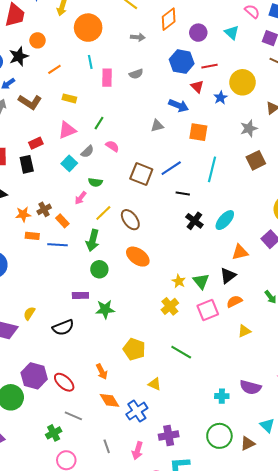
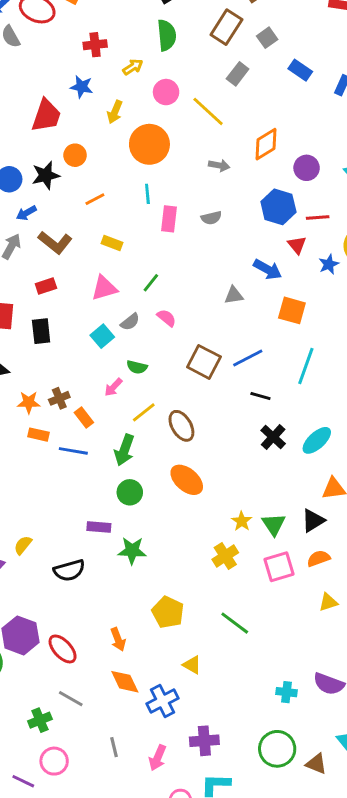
red rectangle: (36, 143) -> (46, 286), moved
brown triangle: (248, 443) -> (316, 764), turned 42

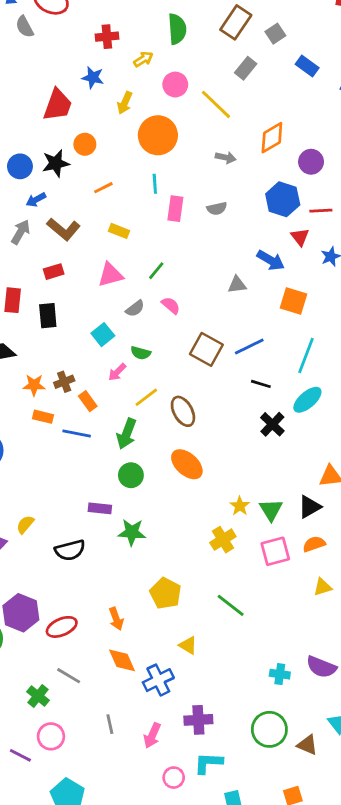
cyan square: (102, 336) -> (103, 335), moved
cyan ellipse: (317, 440) -> (307, 400), moved
red ellipse: (63, 649) -> (62, 627), turned -72
green cross: (40, 720) -> (38, 696), turned -30

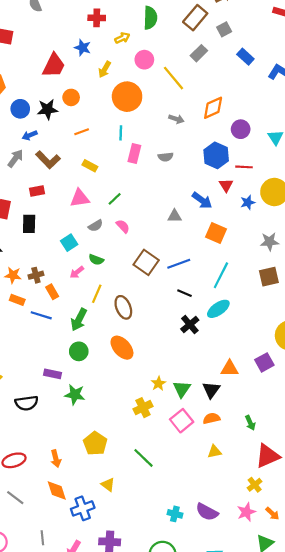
yellow line: (146, 397) -> (97, 294), turned -36
black triangle: (310, 507) -> (211, 390), turned -30
pink square: (275, 551) -> (182, 421), turned -30

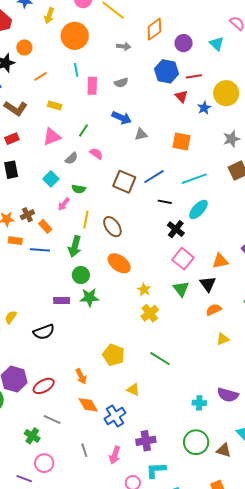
blue arrow: (202, 200) -> (122, 118), moved
cyan line: (221, 275) -> (194, 179), turned 55
yellow star: (158, 383) -> (144, 290), moved
green star: (75, 395) -> (89, 297), moved
pink square: (182, 421) -> (183, 259), moved

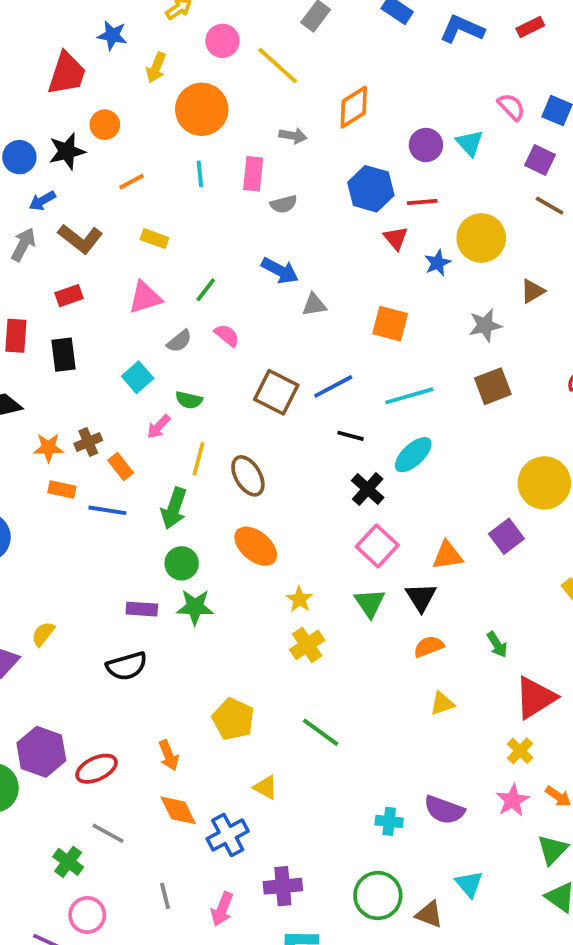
purple circle: (184, 43) -> (426, 145), moved
pink rectangle: (92, 86) -> (253, 174), moved
black semicircle: (44, 332) -> (127, 666), moved

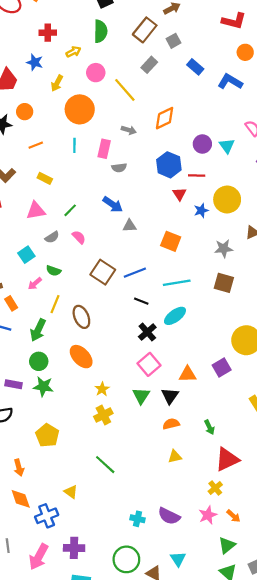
brown square: (493, 386) -> (224, 283), turned 30
yellow pentagon: (233, 719) -> (47, 435), moved
pink arrow: (222, 909) -> (39, 557), size x1.4

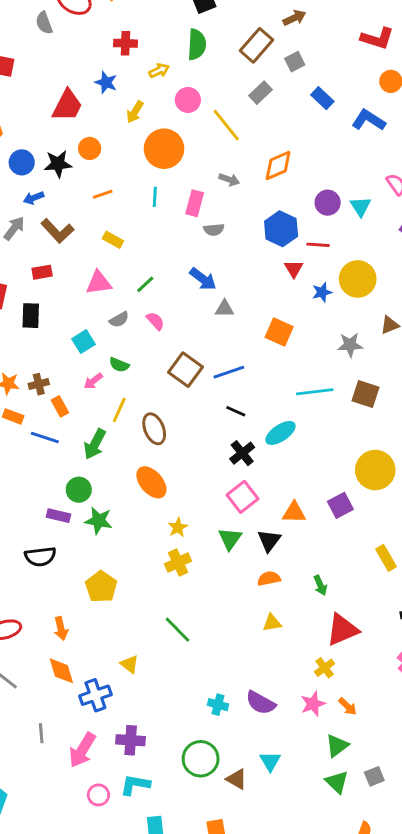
cyan line: (177, 283) -> (315, 392), moved
brown square: (224, 283) -> (366, 394), moved
green circle: (39, 361) -> (79, 490), moved

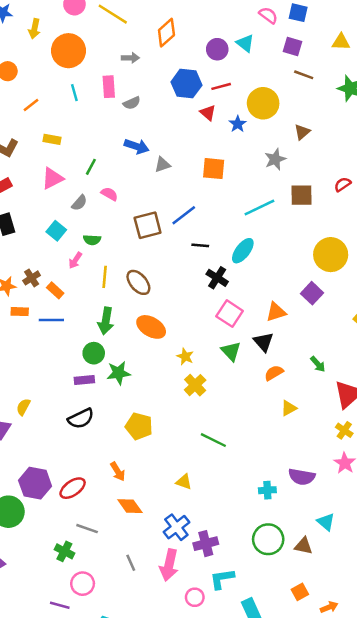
brown square: (186, 370) -> (148, 225), turned -32
green arrow: (95, 444) -> (106, 321), moved
blue cross: (95, 695) -> (176, 527), moved

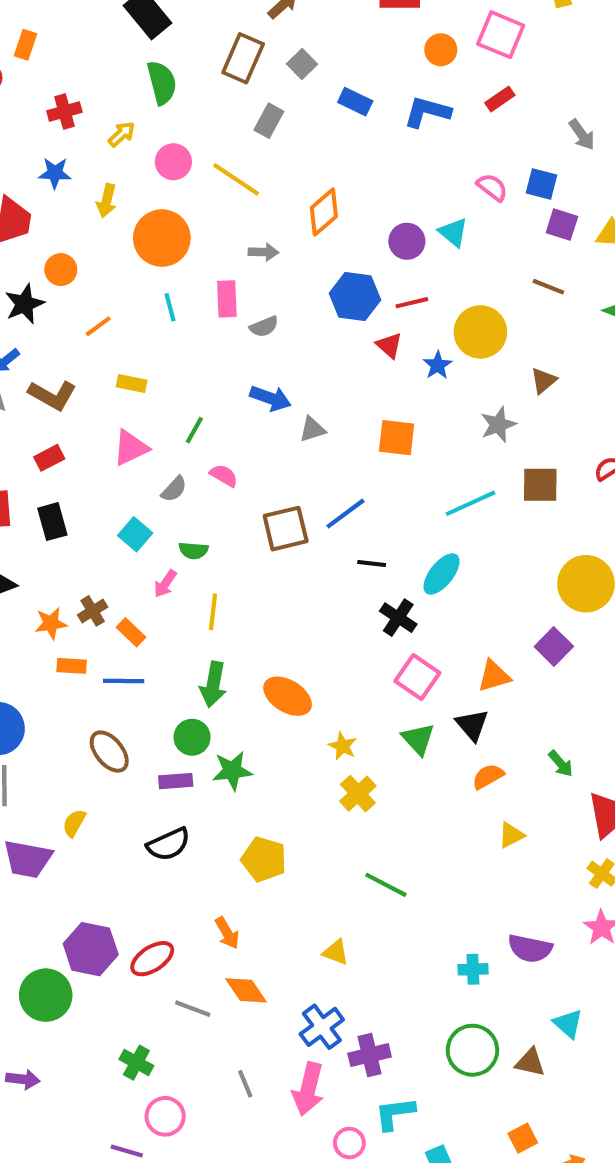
purple square: (293, 46) -> (562, 225), moved
brown ellipse: (138, 282) -> (109, 752), moved
gray line: (87, 529) -> (193, 1009), moved

